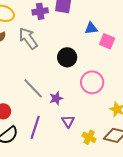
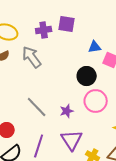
black circle: (67, 57) -> (87, 76), moved
purple star: (56, 98) -> (67, 111), moved
purple triangle: (68, 121) -> (72, 140), size x1.6

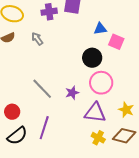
gray arrow: (32, 57) -> (37, 39), size x0.6
purple triangle: (72, 140) -> (95, 113), moved, turned -50

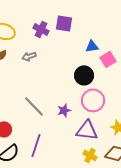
purple cross: (49, 12) -> (41, 29), turned 35
gray arrow: (37, 39) -> (29, 56), turned -72
pink square: (116, 42) -> (108, 59), turned 35

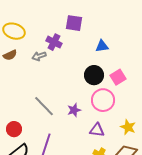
purple cross: (41, 29) -> (54, 42), moved
pink square: (108, 59) -> (118, 77), moved
purple triangle: (87, 130) -> (97, 130), size x0.7

